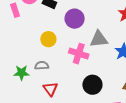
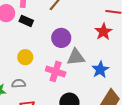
purple circle: (75, 19) -> (61, 38), moved

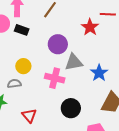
red star: (104, 32) -> (90, 27), moved
gray semicircle: (19, 83) -> (14, 84), moved

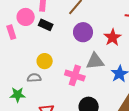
red star: (90, 27) -> (113, 37), moved
purple circle: (58, 44) -> (83, 32), moved

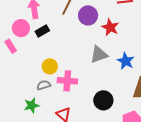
black rectangle: (46, 25) -> (42, 31), turned -40
purple circle: (83, 32) -> (88, 15), moved
pink cross: (75, 75) -> (67, 81), moved

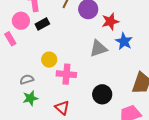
red star: (110, 27) -> (110, 21), turned 30
blue star: (126, 61) -> (124, 41), moved
gray semicircle: (44, 85) -> (27, 79), moved

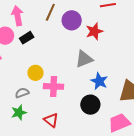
blue star: (124, 41) -> (99, 81), moved
gray semicircle: (27, 79) -> (22, 93), moved

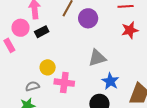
red star: (94, 31) -> (130, 30), moved

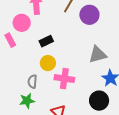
black rectangle: (42, 32) -> (46, 41), moved
gray semicircle: (32, 86) -> (32, 82), turned -72

